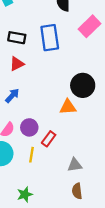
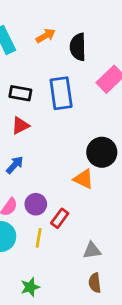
orange triangle: (68, 107) -> (84, 179), turned 30

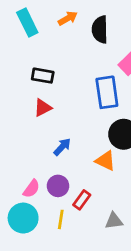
blue rectangle: (61, 93) -> (107, 92), moved
blue arrow: (15, 165) -> (62, 147), moved
gray triangle: (92, 251) -> (114, 221), moved

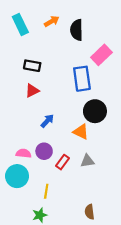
pink semicircle: (31, 189) -> (24, 153), turned -120
yellow line: (61, 219) -> (46, 191), moved
gray triangle: (114, 221) -> (87, 161), moved

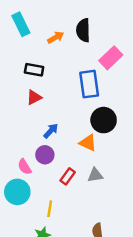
orange arrow: (52, 21) -> (56, 37), moved
purple circle: (44, 151) -> (45, 155), moved
pink semicircle: (24, 153) -> (25, 167), turned -128

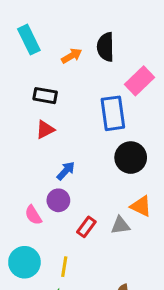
orange triangle: (88, 143) -> (141, 206), moved
cyan circle: (17, 192) -> (24, 262), moved

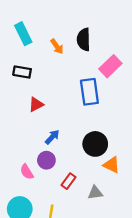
orange arrow: (72, 56) -> (57, 46), turned 84
black rectangle: (45, 96) -> (22, 72), moved
black circle: (131, 158) -> (95, 144), moved
gray triangle: (120, 225) -> (95, 193), moved

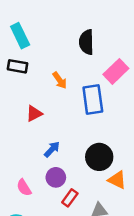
orange arrow: (57, 46) -> (60, 80), moved
black rectangle: (22, 72) -> (18, 66), moved
purple circle: (46, 160) -> (56, 177), moved

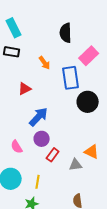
blue arrow: (52, 149) -> (39, 117), size x1.5
black circle: (99, 157) -> (88, 102), moved
orange triangle: (117, 180) -> (92, 152), moved

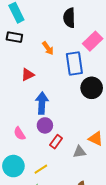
blue arrow: (39, 117) -> (42, 103), turned -40
yellow line: (38, 182) -> (41, 169), turned 48

